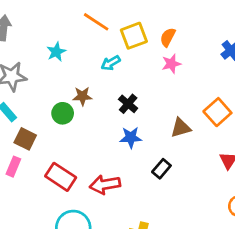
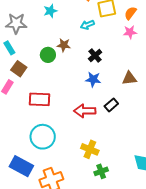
red rectangle: (61, 177) -> (39, 99), turned -40
red arrow: (105, 185) -> (85, 111), moved

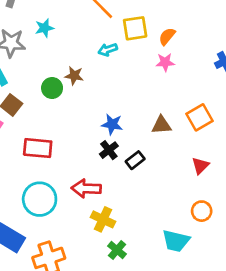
cyan star: (50, 11) -> (44, 28), moved
black cross: (95, 56) -> (109, 150), moved
red arrow: (85, 111) -> (86, 188), moved
green cross: (101, 171) -> (117, 250), turned -32

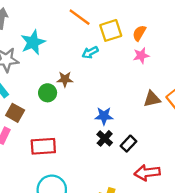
cyan star: (44, 28) -> (33, 42), size x1.5
brown triangle: (161, 125) -> (152, 99), moved
red arrow: (86, 188) -> (147, 173), moved

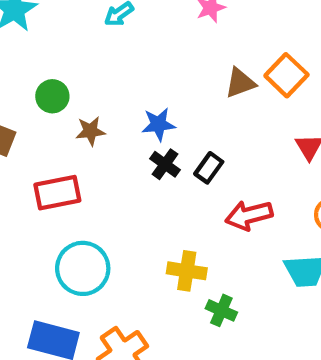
brown star: (65, 79) -> (90, 131), moved

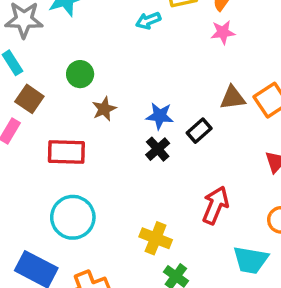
brown star: (90, 131) -> (104, 109), turned -30
black rectangle: (209, 168) -> (199, 131), moved
red arrow: (249, 215) -> (215, 205), turned 114

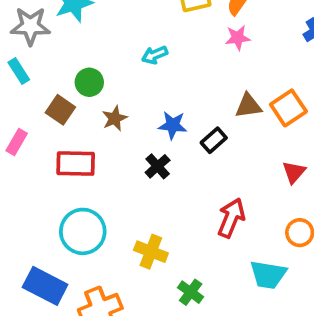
cyan arrow: (148, 21) -> (155, 55), moved
brown square: (29, 99) -> (60, 110), moved
black cross: (158, 149) -> (158, 166), moved
yellow cross: (156, 238) -> (151, 252), moved

